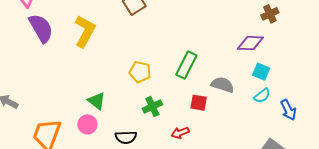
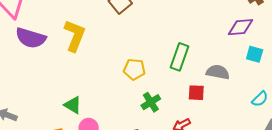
purple semicircle: (41, 28) -> (31, 38), turned 144
cyan semicircle: (262, 96) -> (260, 99), moved
green triangle: (97, 101) -> (73, 105), moved

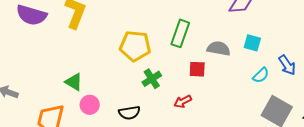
cyan square: (255, 54) -> (252, 43), moved
yellow pentagon: (134, 69) -> (135, 46), size x1.4

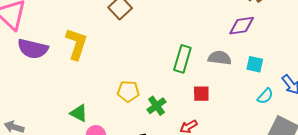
yellow pentagon: (135, 46) -> (128, 91), moved, size x0.7
gray semicircle: (219, 48) -> (220, 58), moved

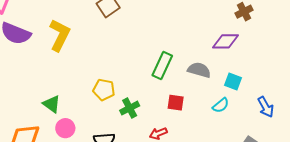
cyan semicircle: (265, 96) -> (221, 105), moved

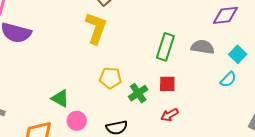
yellow L-shape: (60, 35) -> (96, 28), moved
cyan square: (233, 81) -> (238, 54), turned 30
red square: (176, 103) -> (167, 84), moved

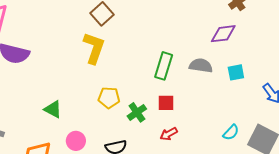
cyan square: (238, 54) -> (236, 72), turned 36
cyan semicircle: (228, 79) -> (231, 132), moved
green triangle: (60, 98) -> (53, 109), moved

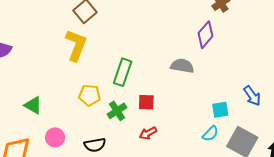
purple diamond: (223, 34) -> (206, 35), turned -44
green rectangle: (164, 66) -> (123, 72), moved
cyan square: (236, 72) -> (220, 110), moved

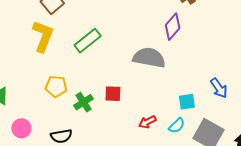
gray semicircle: (182, 66) -> (149, 58), size x1.4
green rectangle: (123, 72) -> (88, 41), moved, turned 32
red arrow: (148, 133) -> (147, 122), moved

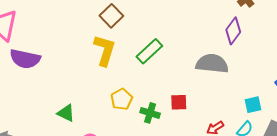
yellow pentagon: (56, 86) -> (122, 99), turned -30
green cross: (84, 102) -> (150, 113), turned -36

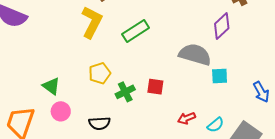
cyan square: (253, 105) -> (220, 76), moved
green triangle: (66, 113) -> (51, 86), moved
green cross: (150, 113) -> (125, 92), turned 36

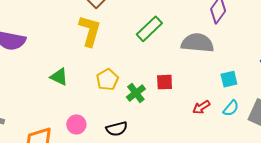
green rectangle: (136, 31) -> (149, 29), moved
cyan square: (220, 76) -> (229, 79), moved
green triangle: (51, 86) -> (59, 77), moved

